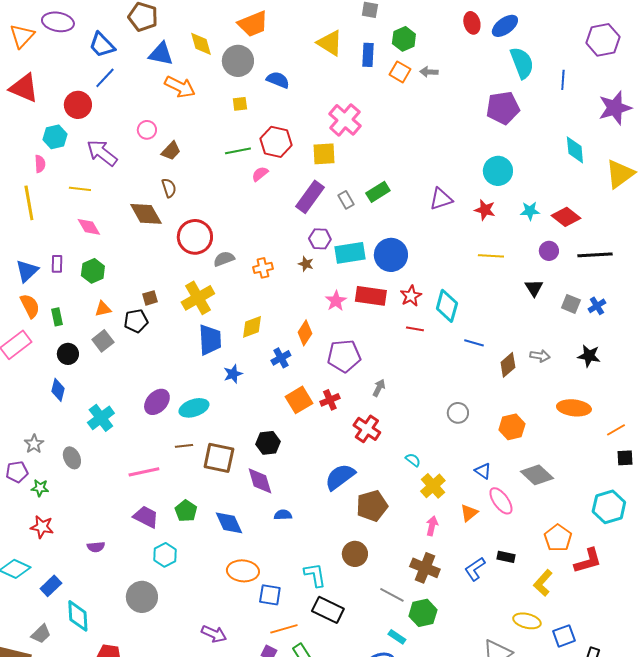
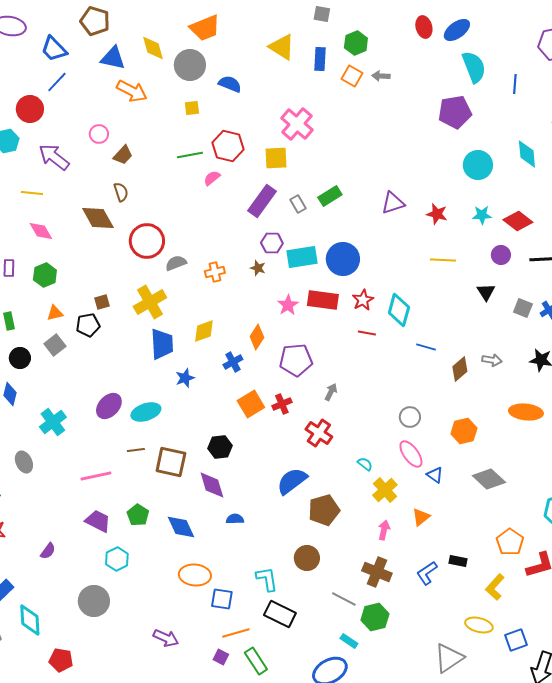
cyan circle: (498, 171) -> (478, 165), moved
pink ellipse: (501, 501) -> (411, 454), moved
purple semicircle: (96, 547) -> (48, 551), turned -48

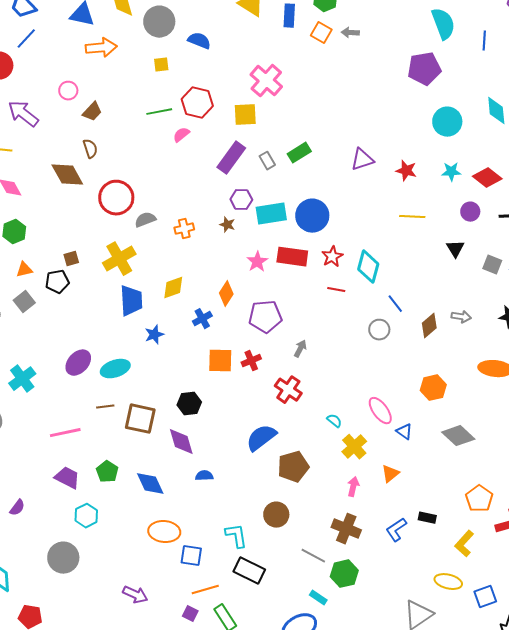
orange arrow: (132, 91) -> (101, 48), turned -32
blue line: (426, 347) -> (395, 304), turned 36
orange square: (251, 404) -> (220, 361), turned 32
gray circle: (410, 417) -> (379, 330), moved

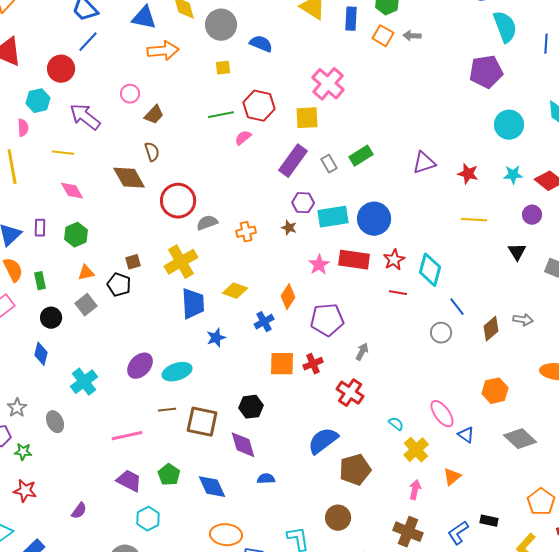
black pentagon: (57, 282) -> (119, 285), turned 30
yellow diamond: (173, 288) -> (235, 291), turned 40

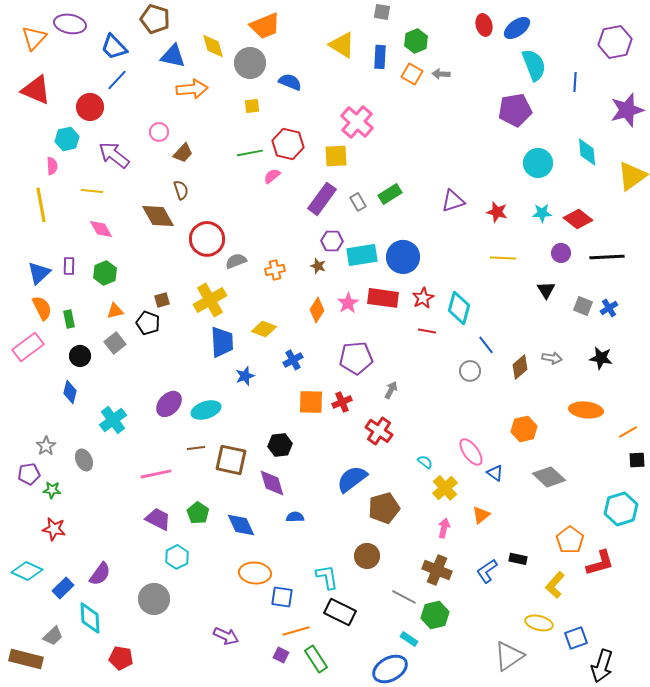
orange diamond: (288, 297) -> (317, 310), moved
purple semicircle: (79, 511) -> (100, 574), moved, size x1.4

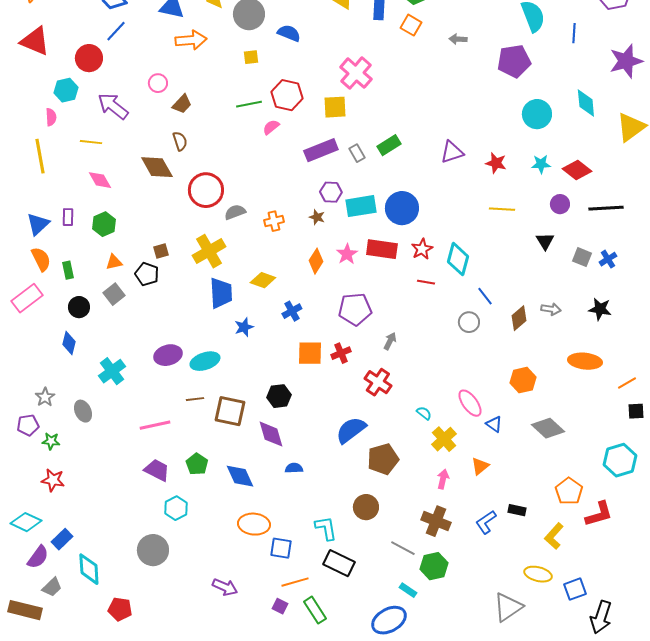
gray arrow: (441, 74) -> (458, 39), moved
purple rectangle: (322, 199) -> (321, 150), turned 32
purple ellipse: (169, 404) -> (168, 355), turned 32
purple semicircle: (100, 574) -> (38, 557), moved

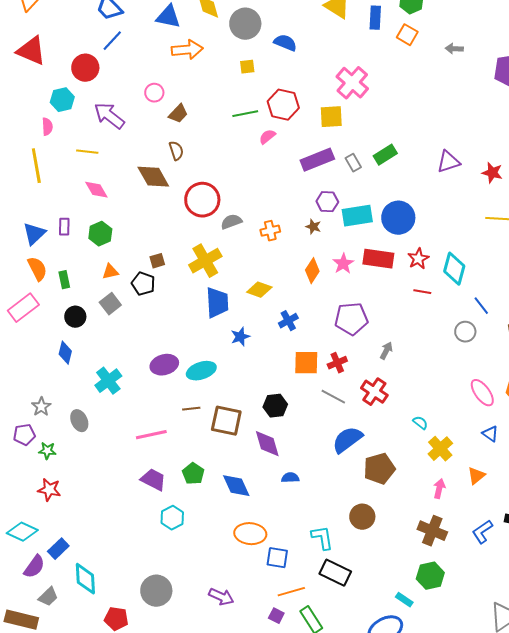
pink ellipse: (470, 403) -> (482, 393), moved
gray line: (403, 548) -> (333, 397), moved
gray circle: (153, 550) -> (156, 591), moved

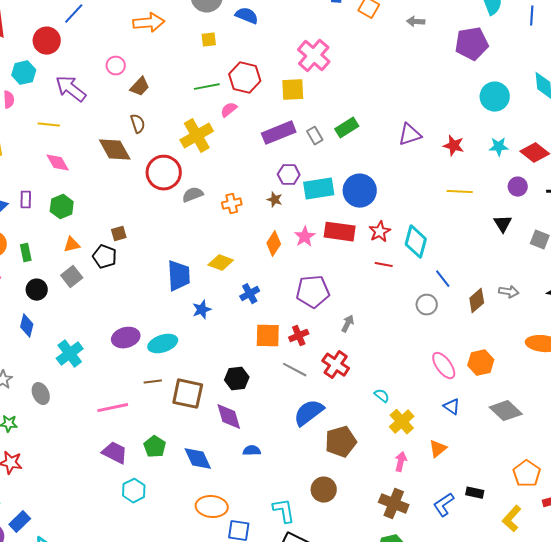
yellow cross: (205, 261) -> (197, 136), moved

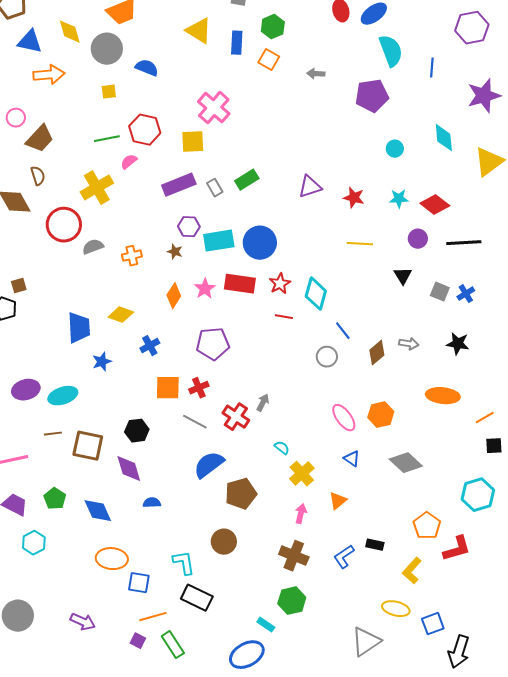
brown trapezoid: (140, 87) -> (40, 139), size x1.4
cyan circle: (495, 97) -> (395, 149), size x0.6
gray arrow: (348, 324) -> (263, 403), moved

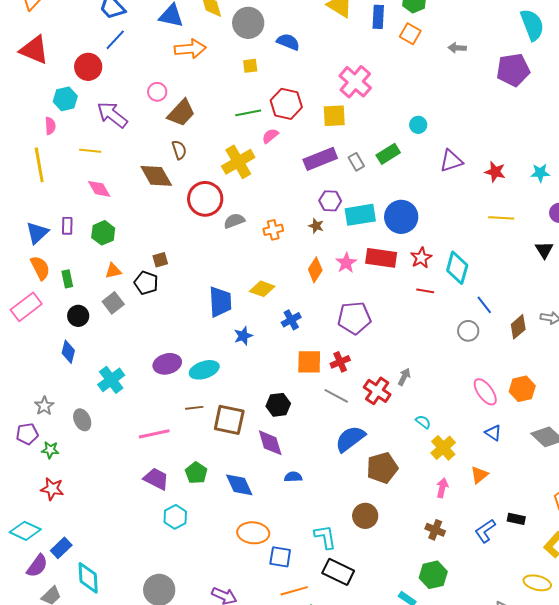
cyan circle: (395, 149) -> (418, 125), moved
brown cross: (294, 556) -> (435, 530), size x0.7

